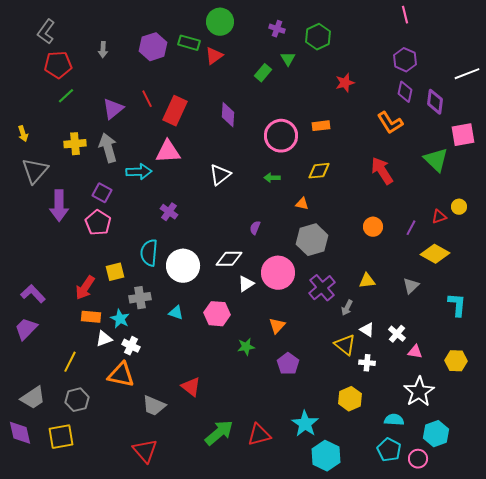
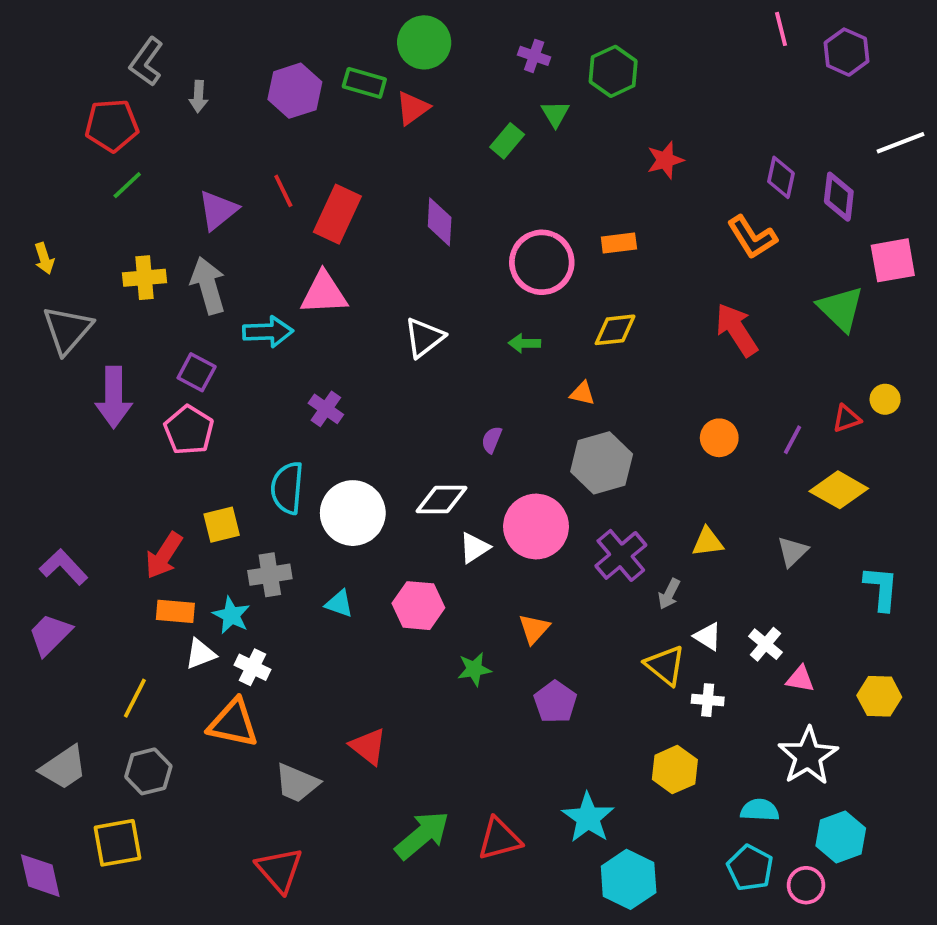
gray L-shape: (46, 32) -> (146, 62), moved
purple hexagon: (405, 60) -> (847, 52), moved
purple diamond: (20, 433) -> (40, 876), moved

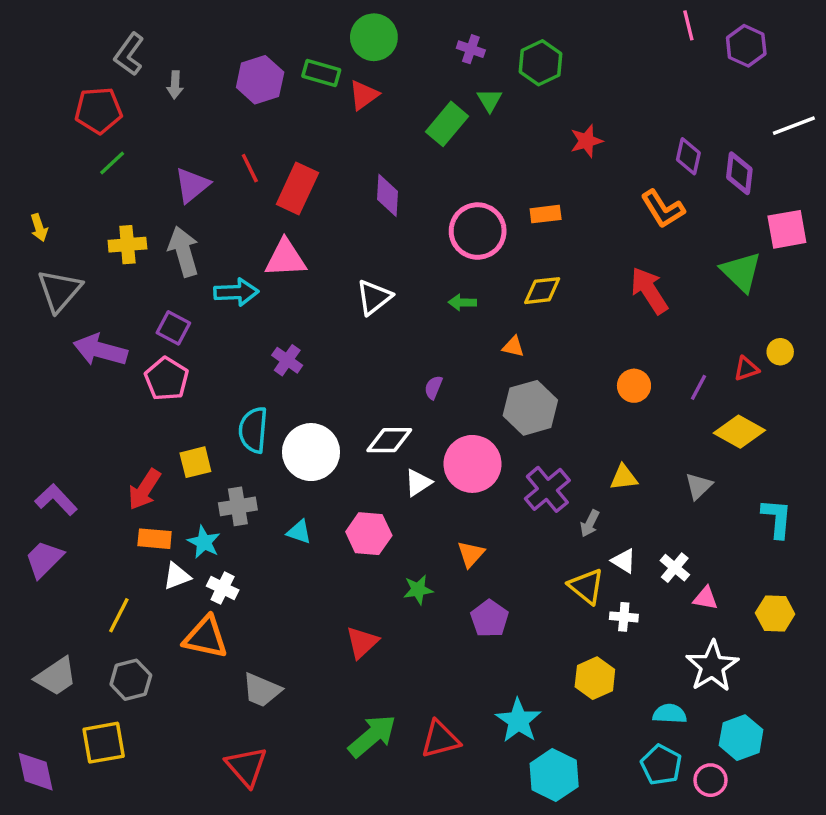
green rectangle: (507, 141) -> (447, 124), size x1.4
purple arrow: (114, 397) -> (100, 350), turned 105
red triangle: (368, 746) -> (362, 642), moved, turned 39

